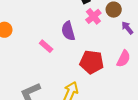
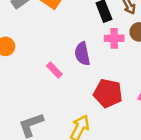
pink cross: (93, 16) -> (114, 38), turned 35

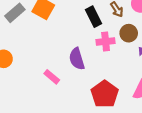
red pentagon: (108, 93) -> (105, 94), turned 30

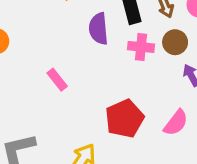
purple semicircle: (77, 59) -> (98, 29), moved

